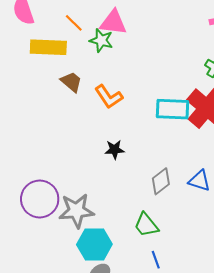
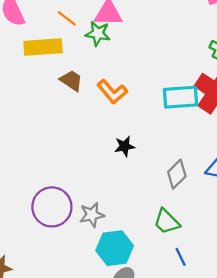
gray star: (76, 211) -> (92, 215), size x0.7

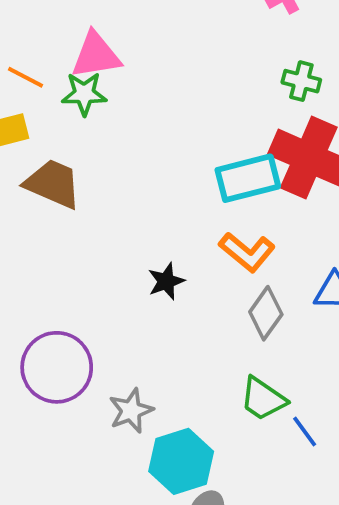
brown trapezoid: (71, 80) -> (53, 184), size x1.4
orange L-shape: (112, 92) -> (247, 252), moved
purple circle: (52, 207) -> (57, 367), moved
blue line: (181, 257) -> (305, 432), moved

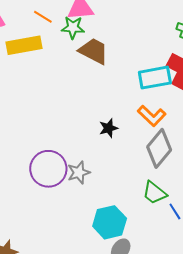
brown trapezoid: (53, 184) -> (94, 51), moved
gray diamond: (266, 313) -> (159, 148), size x1.4
gray star: (131, 411) -> (79, 172), moved

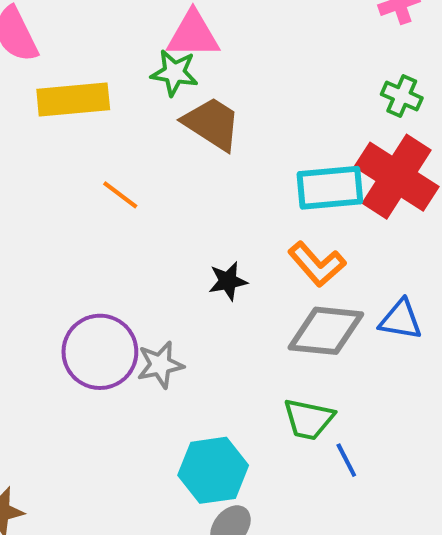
orange line: (43, 17) -> (120, 195), moved
gray diamond: (159, 148) -> (326, 331), turned 51
green trapezoid: (154, 193) -> (309, 419), turned -32

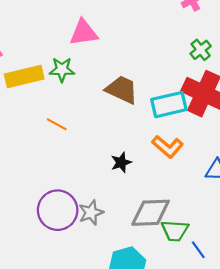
green star: (174, 73) -> (62, 70), moved
green cross: (402, 96) -> (201, 50), turned 35
brown trapezoid: (212, 124) -> (122, 90), moved
gray diamond: (326, 331) -> (151, 213), moved

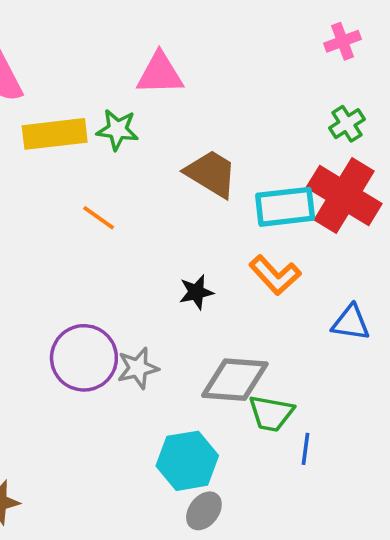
blue line: (198, 250) -> (306, 449), turned 36

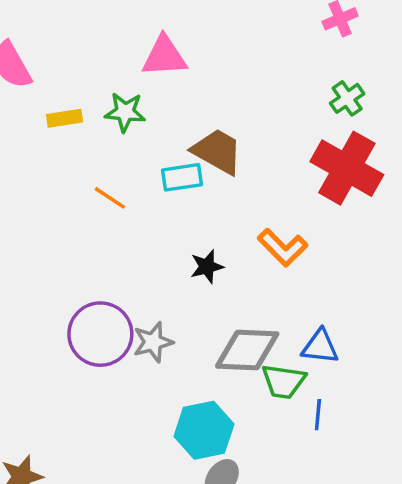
yellow rectangle: (55, 134) -> (64, 118), size x0.6
cyan rectangle: (285, 207) -> (182, 177), moved, size x0.7
blue triangle: (351, 323) -> (320, 347), moved

